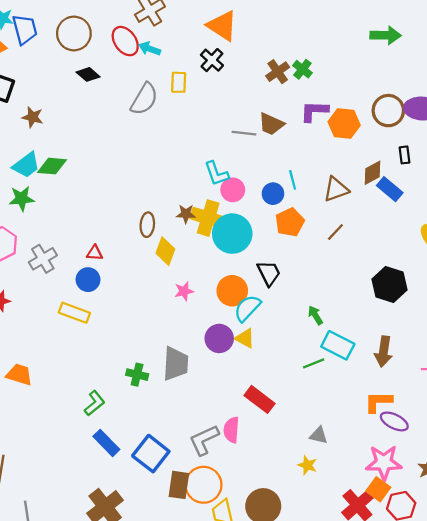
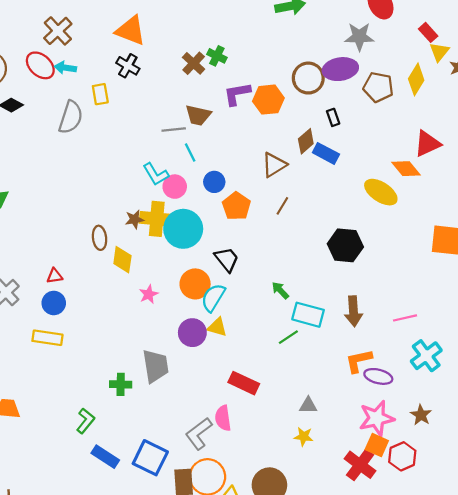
cyan line: (293, 180) -> (190, 152), moved

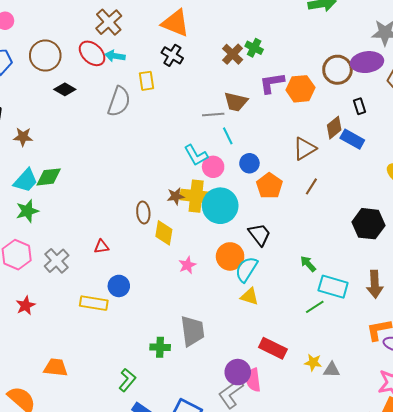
blue circle: (54, 303) -> (119, 286), moved
purple circle: (192, 333) -> (238, 372), moved
yellow star: (304, 437) -> (313, 362), moved

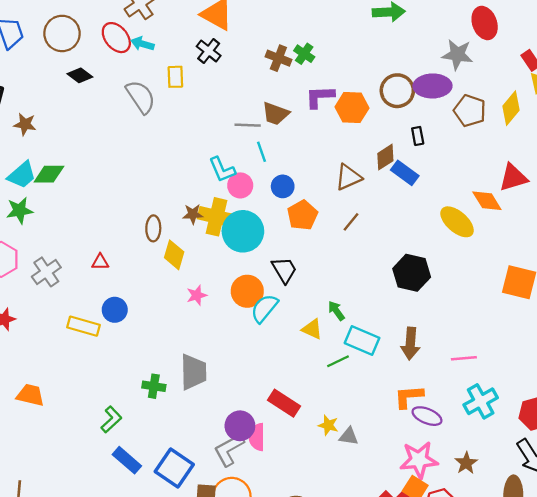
brown cross: (233, 54) -> (278, 58), turned -30
gray semicircle: (119, 101) -> (141, 97), turned -60
yellow triangle: (250, 296) -> (312, 329), moved

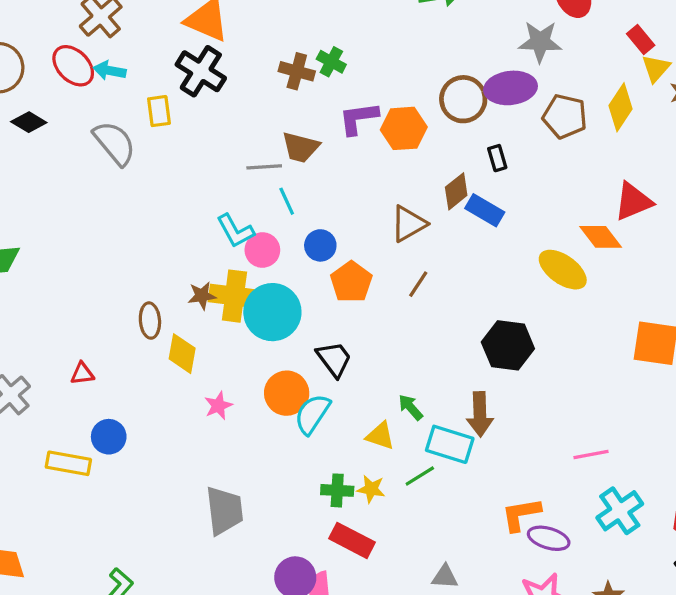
black cross: (209, 51) -> (201, 71), size x1.4
brown arrow: (410, 344) -> (480, 414), moved
green cross: (154, 386) -> (337, 490), moved
yellow star: (328, 425) -> (371, 489), moved

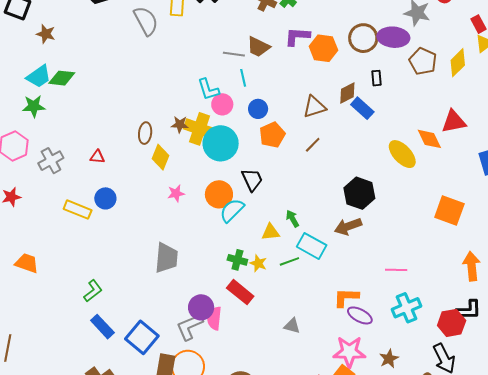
brown arrow: (480, 414) -> (348, 226), moved, turned 60
yellow triangle: (380, 436) -> (270, 232), turned -36

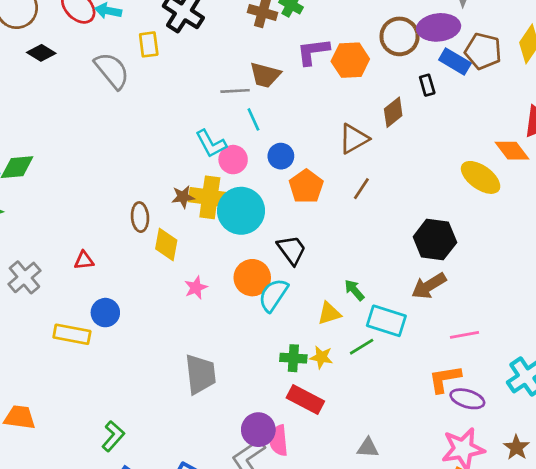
blue rectangle: (362, 108) -> (455, 61), moved
pink line: (396, 270) -> (465, 335), moved
gray triangle: (292, 326) -> (368, 448), moved

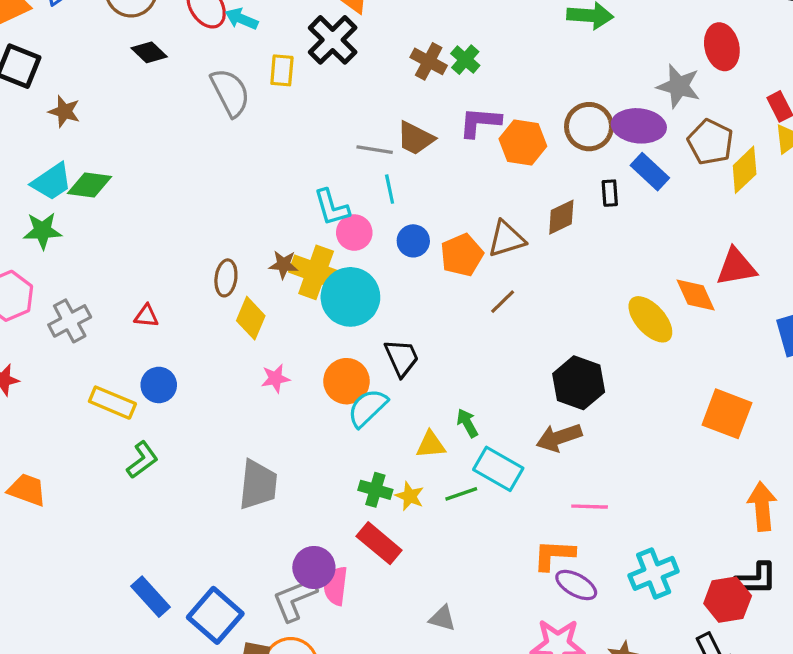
brown pentagon: (483, 51) -> (710, 142), moved
orange pentagon: (306, 186) -> (462, 255), moved
green L-shape: (113, 436) -> (142, 460), moved

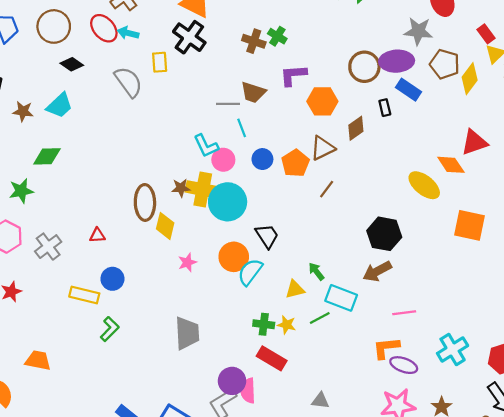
orange hexagon: (523, 142) -> (322, 101), moved
cyan trapezoid: (52, 182) -> (60, 105), moved
brown ellipse: (226, 278) -> (145, 202), size x1.5
orange square: (727, 414) -> (470, 225), moved

